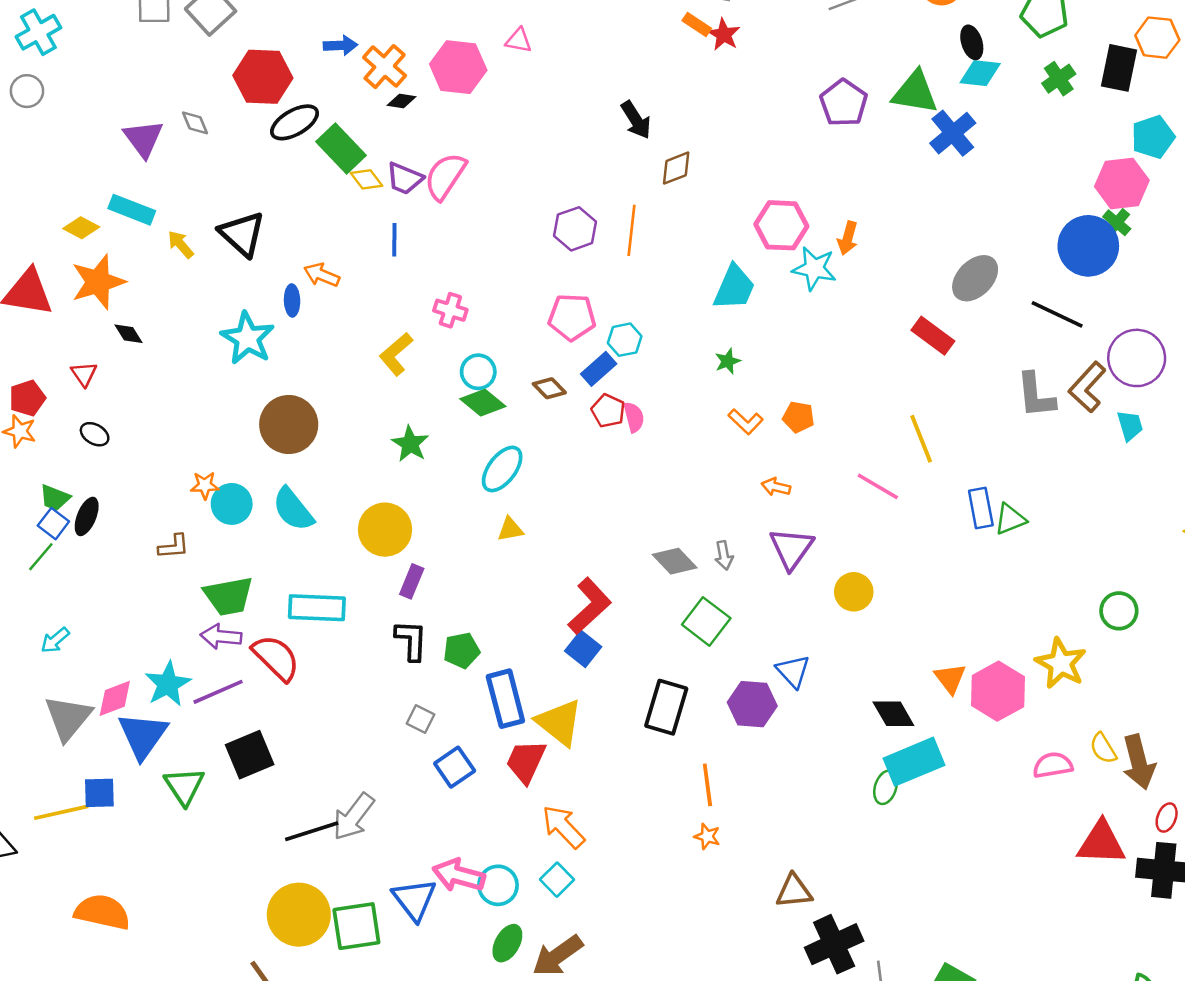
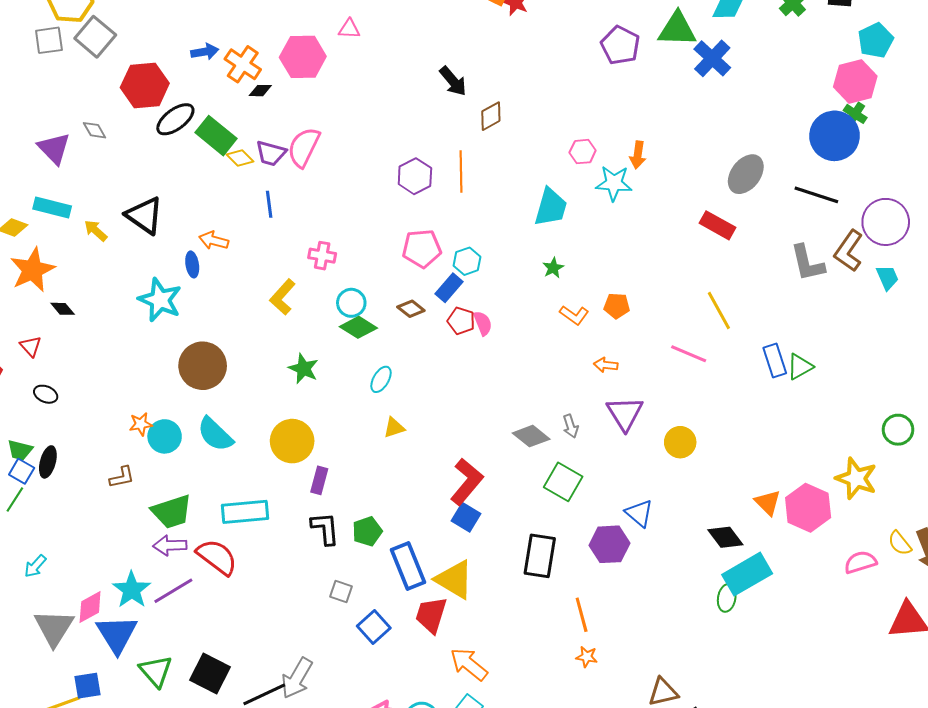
pink hexagon: (781, 225) -> (583, 152), size x0.6
cyan ellipse: (502, 469) -> (381, 379), size x0.7
black square: (250, 755) -> (210, 674), moved, turned -33

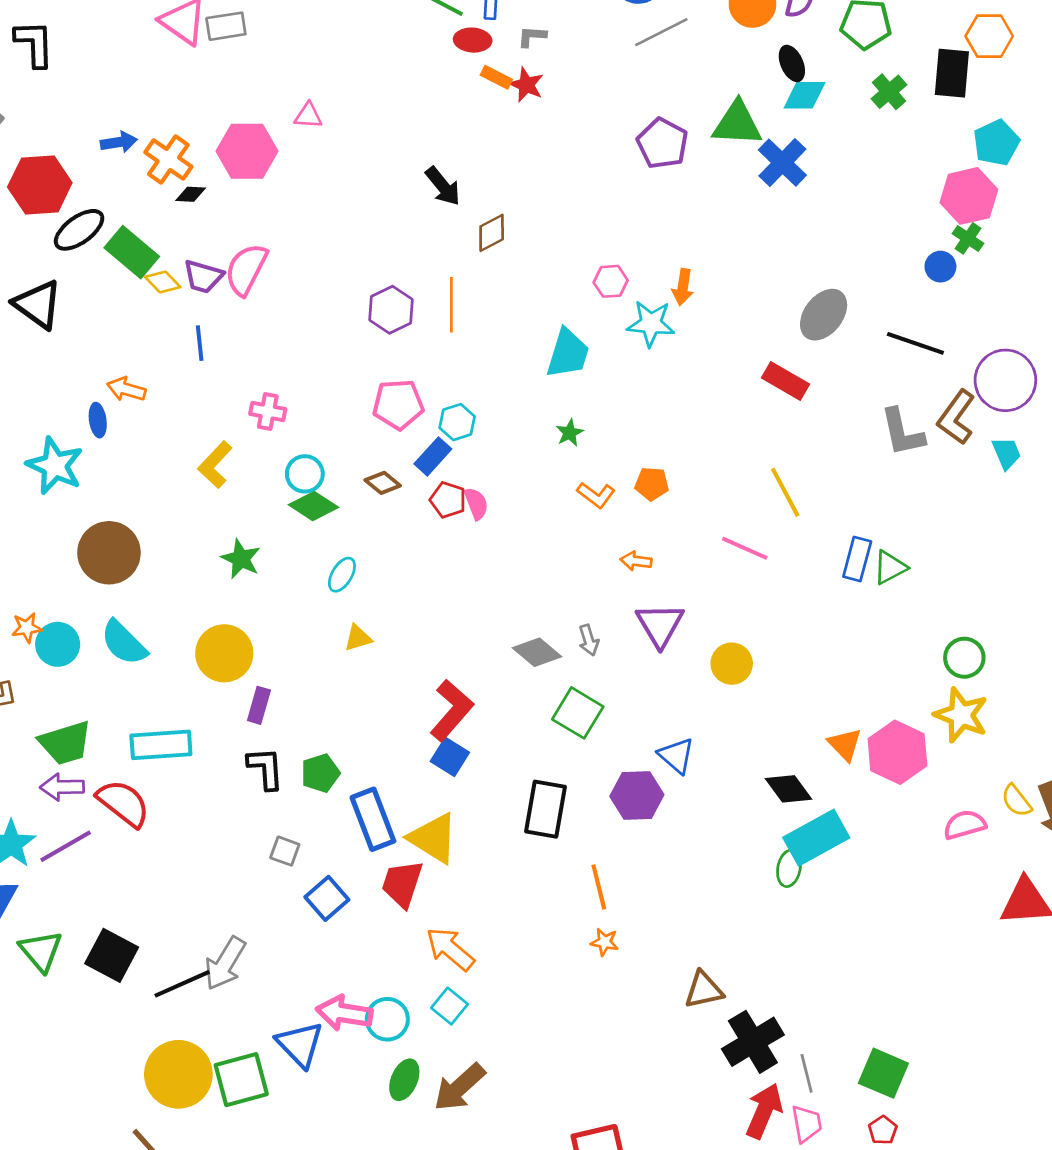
blue circle: (835, 136) -> (940, 267), size x0.5
black triangle: (145, 215) -> (38, 304), moved
blue rectangle: (775, 360) -> (857, 559), turned 32
green circle: (898, 430) -> (964, 658), moved

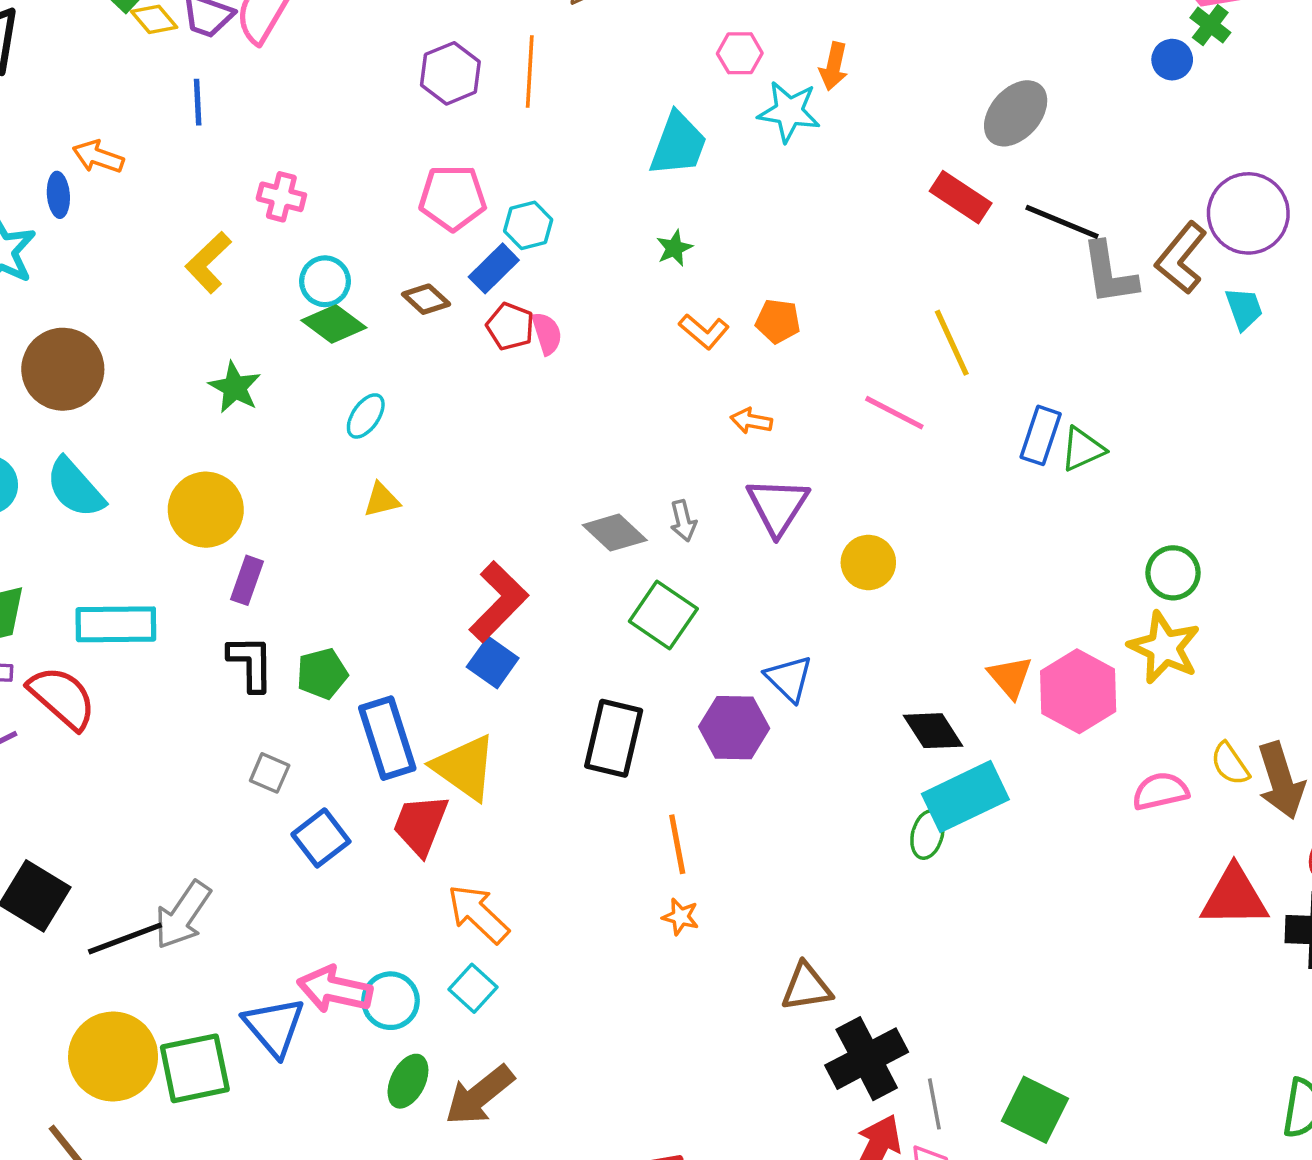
black line: (915, 343) -> (1062, 222), moved

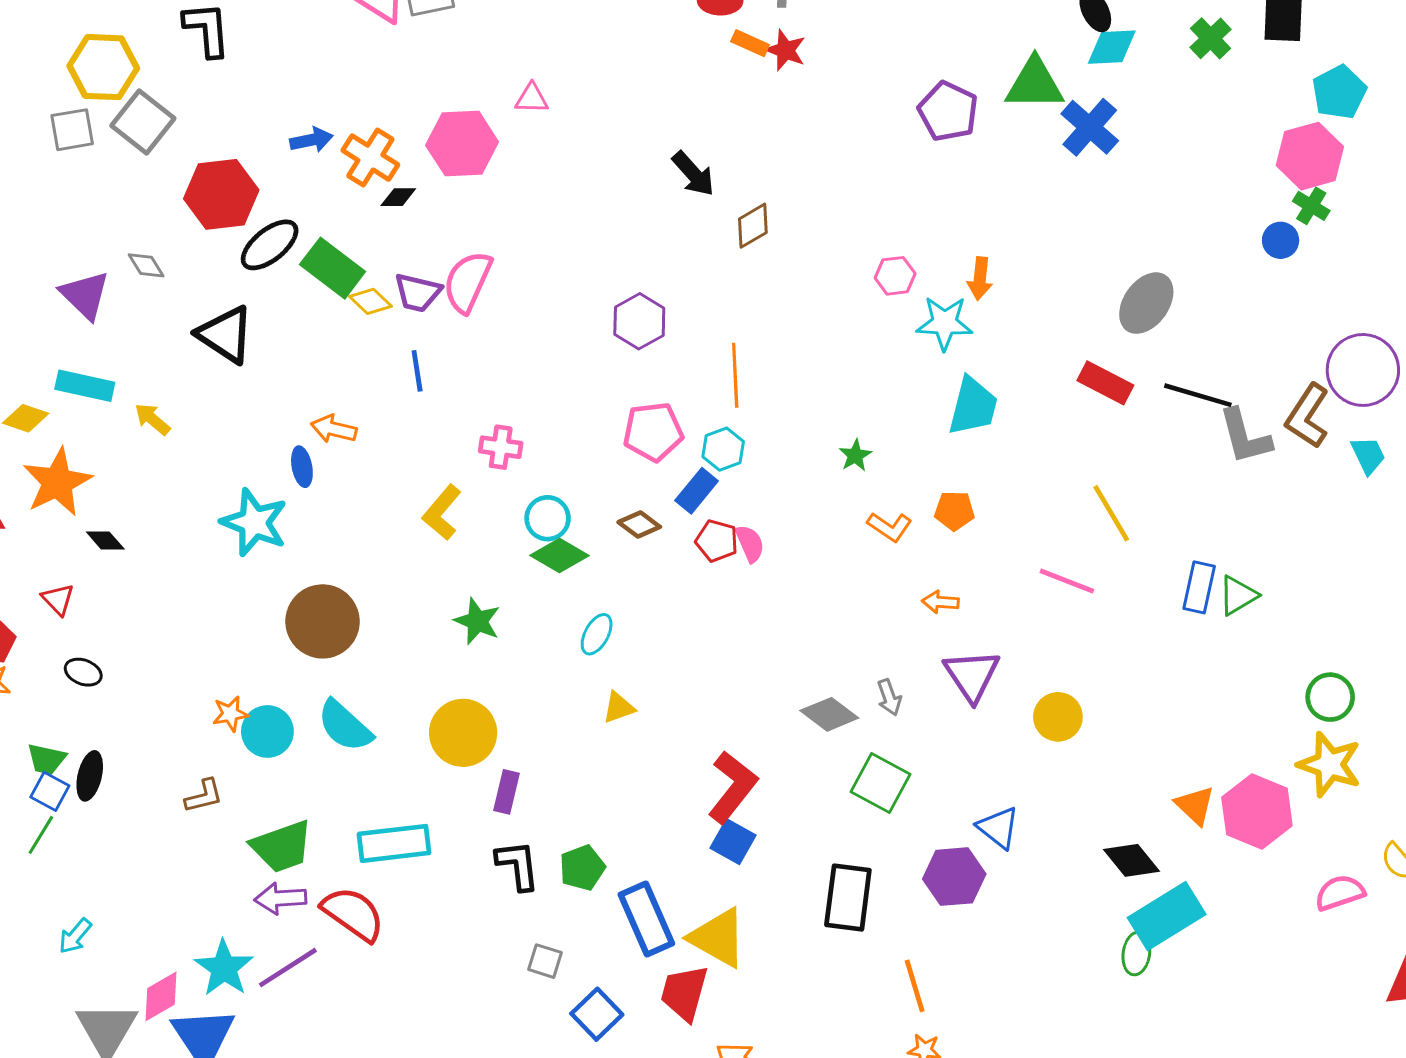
orange line: (530, 71) -> (735, 375), moved
cyan trapezoid: (678, 144) -> (973, 406), moved

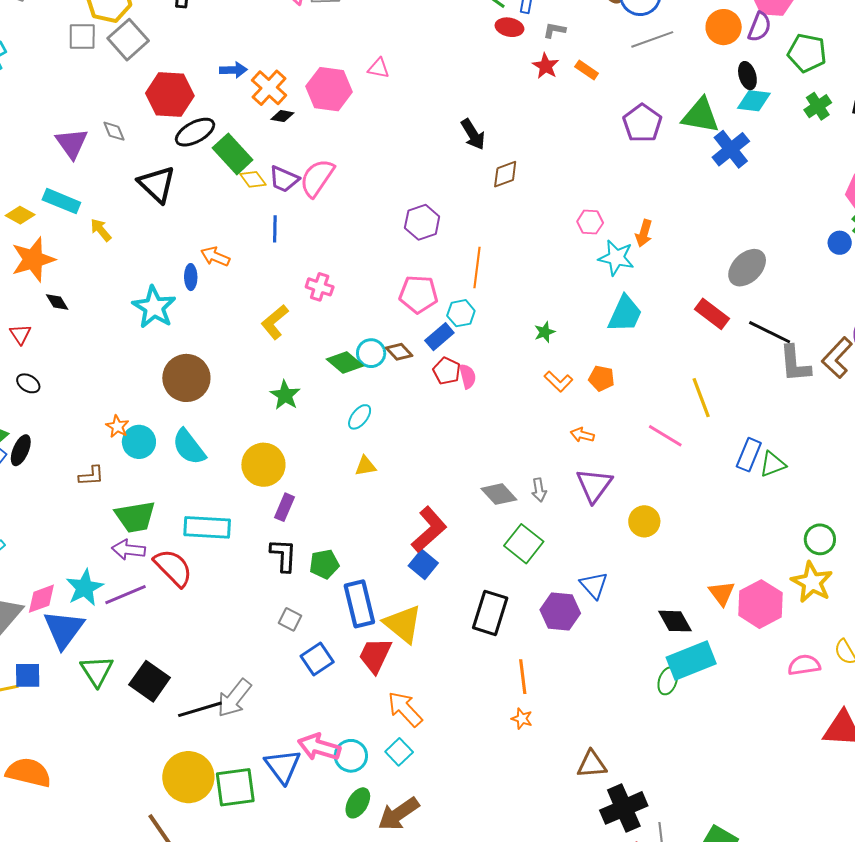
orange rectangle: (750, 43) -> (587, 70), moved
cyan circle: (548, 518) -> (371, 353), moved
orange star: (230, 714) -> (117, 426), turned 30

